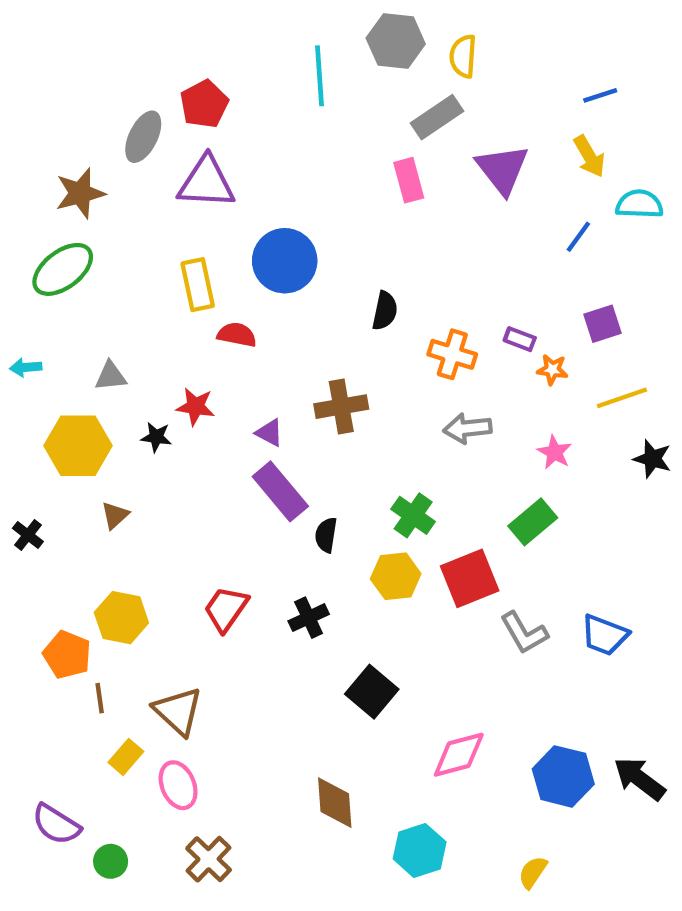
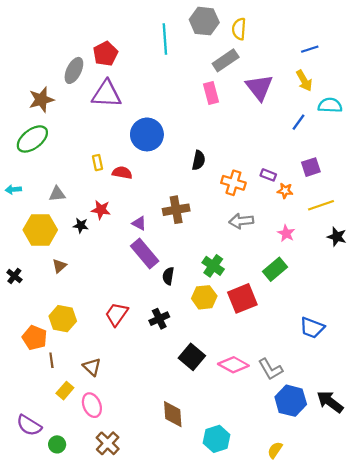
yellow rectangle: (198, 285) -> (98, 163), moved, size x0.6
gray L-shape: (524, 633) -> (270, 369), moved
brown triangle: (178, 711) -> (92, 367), size x0.7
pink diamond: (459, 755) -> (233, 365), moved, turned 44

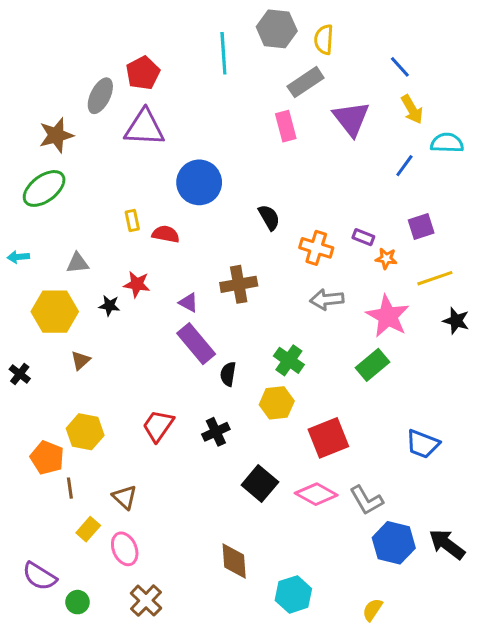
blue line: (310, 49) -> (400, 67), moved, turned 66
black semicircle: (199, 160) -> (269, 217), turned -42
pink star: (286, 233) -> (388, 316), size x1.8
red square: (242, 298) -> (328, 438), moved

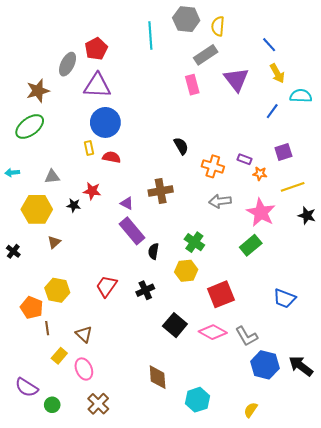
blue circle: (199, 182) -> (105, 122), moved

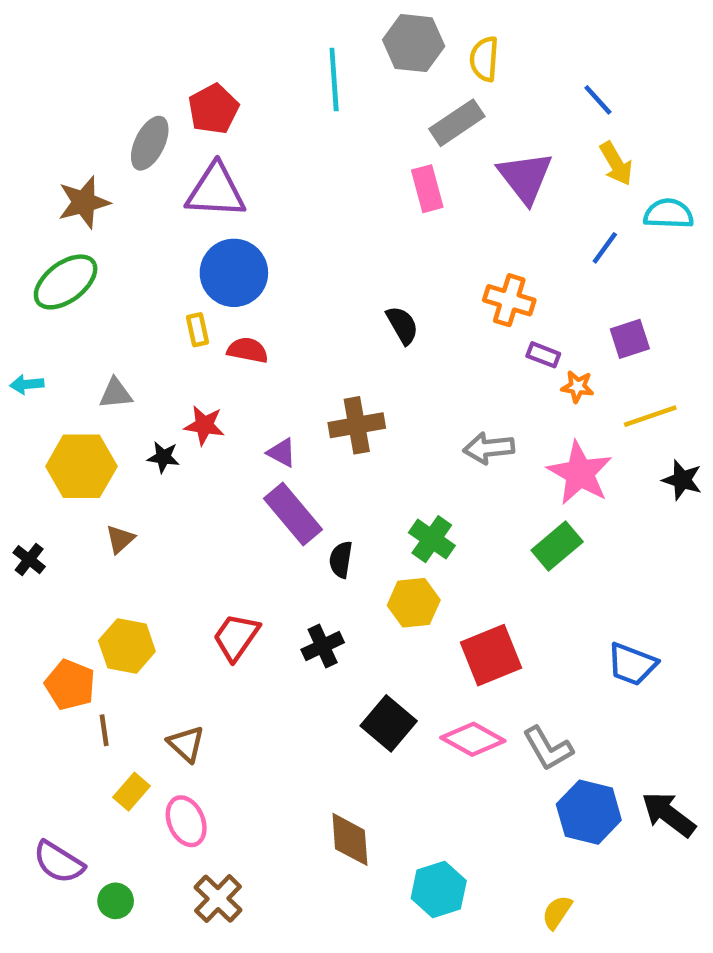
orange cross: (213, 166) -> (509, 300), moved

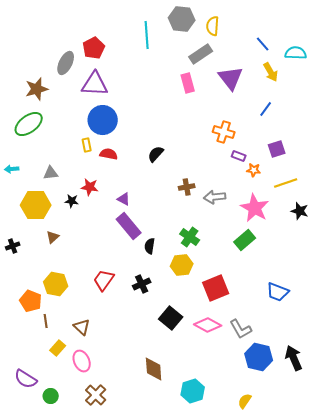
cyan semicircle: (669, 214) -> (296, 53), moved
black semicircle: (402, 325) -> (156, 154), moved, turned -108
brown cross: (357, 425) -> (187, 187), moved, size x0.7
black cross: (29, 560) -> (13, 246), turned 32
black arrow: (669, 814) -> (294, 358), turned 30

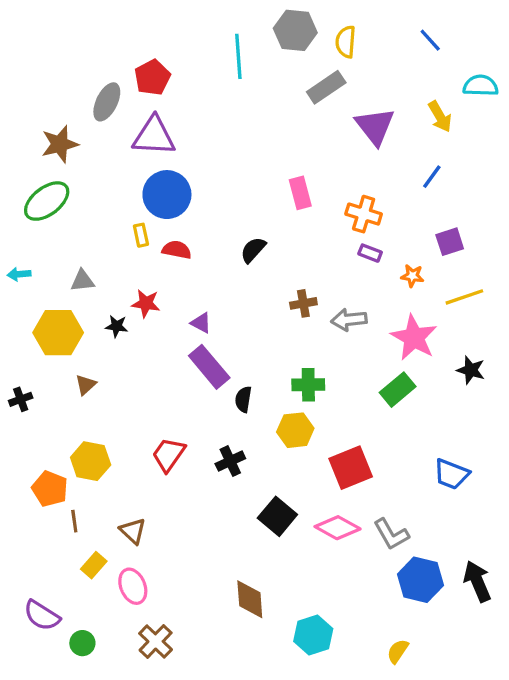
blue line: (263, 44) -> (430, 40), moved
pink rectangle: (188, 83) -> (300, 193), moved
purple rectangle: (239, 156) -> (370, 253), moved
black star: (300, 211) -> (471, 370), moved
green cross: (190, 237) -> (308, 385), turned -36

